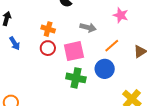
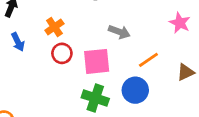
pink star: (121, 15) -> (180, 23), moved
orange cross: (48, 29) -> (54, 27), moved, turned 32

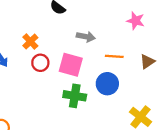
orange line: (148, 60) -> (114, 56), turned 48
pink square: (97, 61) -> (71, 65), turned 30

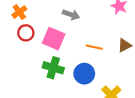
orange line: (114, 56) -> (94, 47), moved
blue circle: (107, 84) -> (84, 74), moved

